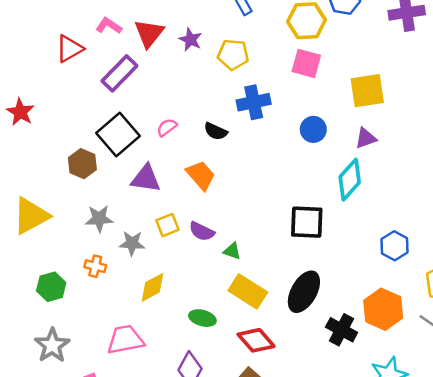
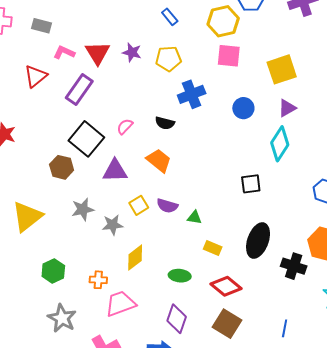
black square: (307, 222) -> (251, 184), size x0.7
orange cross: (95, 266) -> (98, 280), moved
yellow rectangle: (248, 291) -> (213, 248), size x0.6

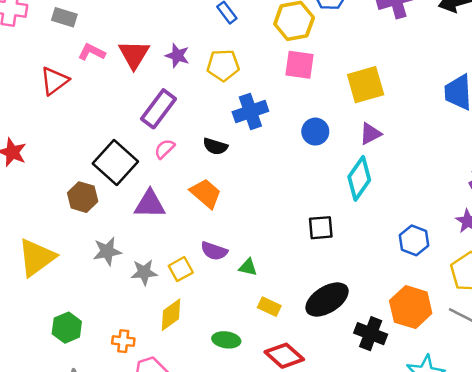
purple rectangle: (79, 89) -> (158, 109), moved
yellow square: (139, 205) -> (181, 269), moved
black ellipse: (258, 241) -> (327, 299), turned 36

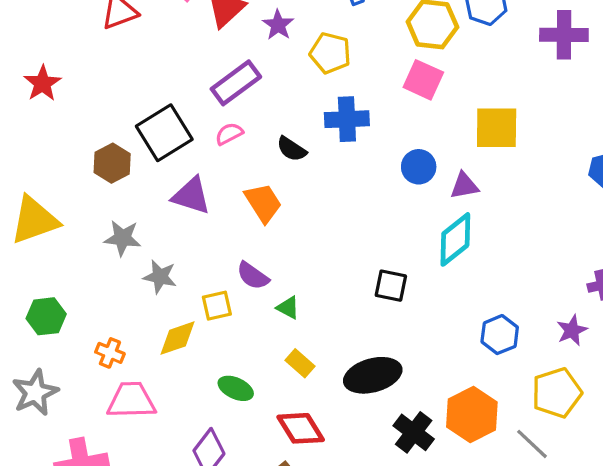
purple triangle: (370, 134) -> (464, 186), moved
yellow square: (181, 269) -> (217, 306), moved

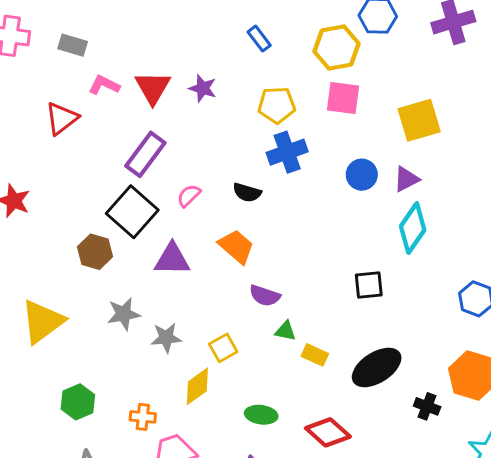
yellow pentagon: (330, 53) -> (277, 105), moved
purple rectangle: (236, 83) -> (145, 154), moved
purple semicircle: (253, 276) -> (265, 296), moved
yellow rectangle: (300, 363) -> (315, 355), moved
black cross: (414, 432) -> (427, 406), size x0.7

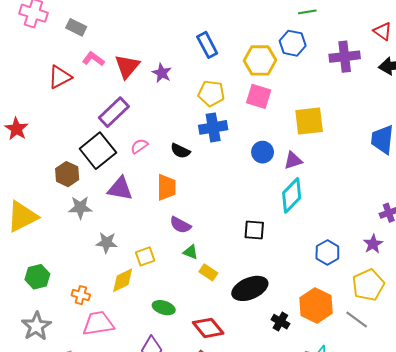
blue rectangle: (259, 39) -> (207, 45), size x1.4
orange trapezoid: (236, 247) -> (166, 187), turned 40
gray star: (124, 314) -> (80, 208), moved

